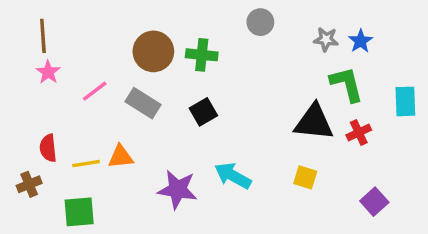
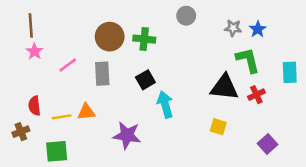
gray rectangle: (143, 103) -> (102, 74), turned 55
cyan arrow: (233, 176) -> (165, 104), moved, turned 45

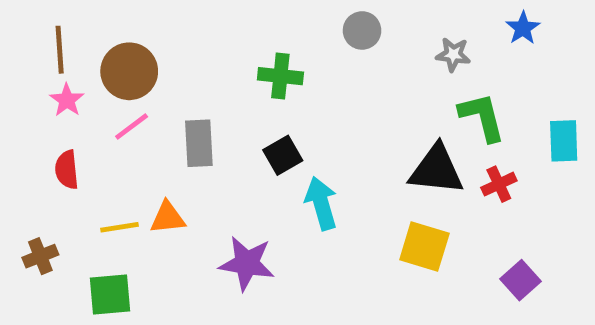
blue star: (258, 29) -> (523, 28), moved
brown circle: (110, 37) -> (129, 71), moved
red semicircle: (34, 106) -> (67, 170), moved
yellow square: (218, 127) -> (424, 247), size x1.5

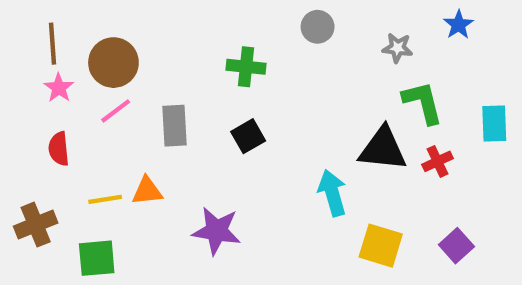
cyan arrow: (321, 203) -> (332, 193), moved
yellow square: (424, 247) -> (381, 246), moved
brown cross: (40, 256) -> (36, 225), size x1.4

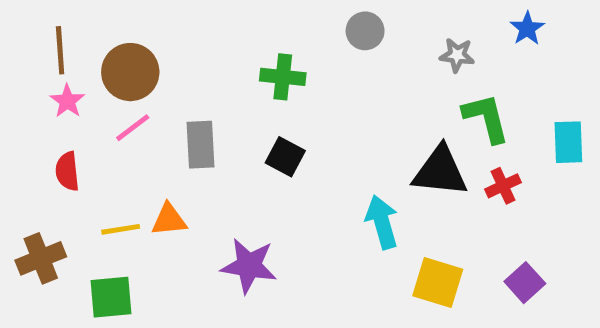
black square: (248, 136) -> (285, 157), turned -32

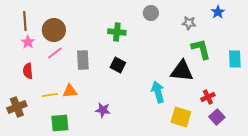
red cross: (503, 186) -> (208, 97), moved
purple star: (249, 266) -> (103, 110), size x0.7
green square: (111, 297) -> (60, 123), moved

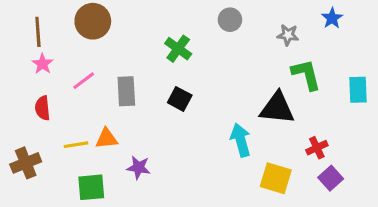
brown circle: (54, 30) -> (93, 21), moved
green cross: (117, 32) -> (178, 49), turned 30
purple star: (103, 110) -> (139, 168), moved

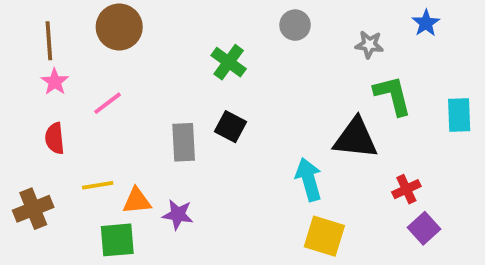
gray rectangle: (126, 91) -> (184, 142), moved
orange triangle: (107, 139) -> (137, 201), moved
yellow square: (276, 178) -> (324, 236), moved

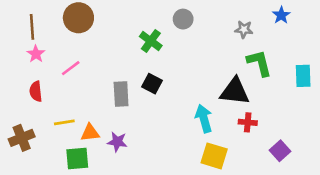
gray circle: (295, 25) -> (183, 19), moved
red cross: (406, 189) -> (248, 122), moved, turned 30

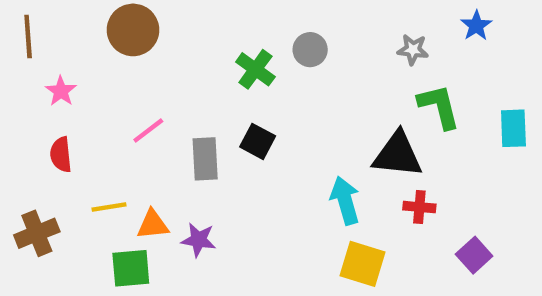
gray circle: (183, 19) -> (310, 50), moved
brown line: (32, 27) -> (28, 36), moved
pink line: (71, 68) -> (148, 131), moved

